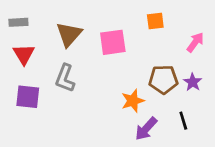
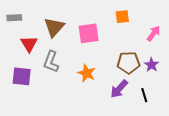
red triangle: (24, 54) -> (29, 44), moved
orange star: (133, 101) -> (87, 73), moved, turned -30
purple arrow: (146, 129) -> (119, 89), moved

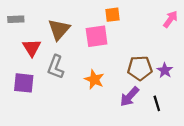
orange square: (122, 17) -> (112, 15), moved
pink arrow: (154, 33) -> (170, 19), moved

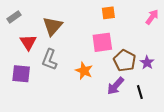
orange square: (112, 15) -> (108, 13), moved
gray rectangle: (16, 19) -> (14, 17), turned -32
pink square: (97, 36) -> (102, 42), moved
brown pentagon: (140, 68) -> (125, 61), turned 30

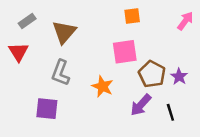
gray rectangle: (14, 17) -> (27, 21), moved
red triangle: (28, 42) -> (18, 52), moved
purple square: (21, 74) -> (47, 109), moved

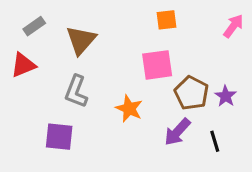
red triangle: (18, 52) -> (23, 65), turned 40

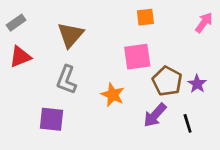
gray rectangle: (34, 26) -> (16, 23), moved

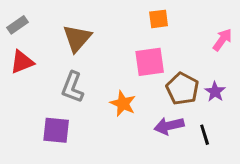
pink arrow: (204, 23) -> (222, 40), moved
purple arrow: (155, 115) -> (169, 126), turned 35

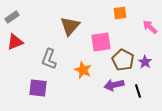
orange square: (159, 19) -> (120, 13), moved
brown triangle: (77, 38) -> (70, 26), moved
pink arrow: (222, 40) -> (150, 27), turned -84

